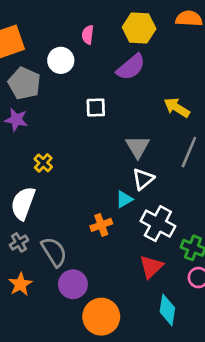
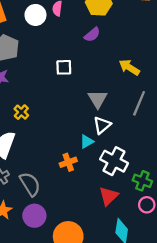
white circle: (61, 60) -> (35, 15), moved
purple semicircle: (131, 67) -> (92, 35), size x0.7
purple circle: (73, 284) -> (34, 216), moved

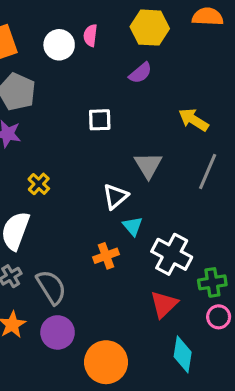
white triangle: (102, 125) -> (115, 196), moved
cyan triangle: (87, 142) -> (133, 226), turned -40
green cross: (142, 181) -> (212, 282), turned -30

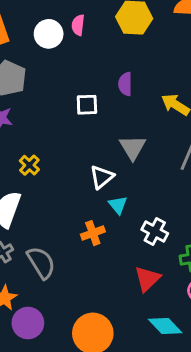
purple semicircle: (140, 73) -> (125, 84), moved, turned 130
white cross: (172, 254) -> (155, 232), size x0.7
purple circle: (58, 332) -> (28, 323), moved
cyan diamond: (183, 354) -> (165, 326), turned -52

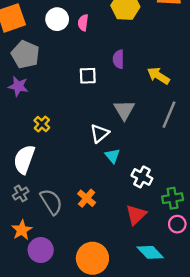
pink semicircle: (78, 25) -> (83, 23), moved
orange cross: (93, 233) -> (87, 198), moved, turned -30

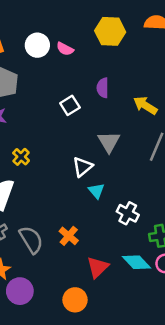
pink semicircle: (83, 23) -> (65, 49), turned -70
white square: (88, 76) -> (70, 105), turned -30
red triangle: (136, 215) -> (98, 267), moved
cyan diamond: (150, 252) -> (136, 262), moved
orange circle: (92, 258) -> (75, 300), size x0.7

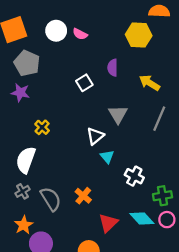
yellow hexagon: (110, 31) -> (139, 35), moved

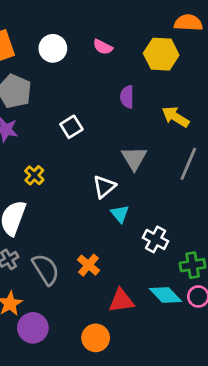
pink semicircle: (80, 34) -> (103, 47), moved
white square: (84, 83) -> (71, 127), moved
red triangle: (108, 223) -> (121, 301), turned 36

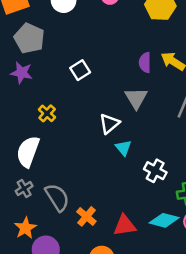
purple semicircle: (127, 97) -> (145, 63), moved
orange cross: (88, 265) -> (86, 216), moved
cyan diamond: (166, 295) -> (164, 220), turned -32

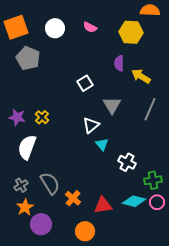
purple semicircle: (145, 63) -> (119, 63), moved
white square: (80, 70) -> (85, 83), moved
purple star: (22, 73) -> (17, 117), moved
gray cross: (24, 188) -> (21, 185), moved

